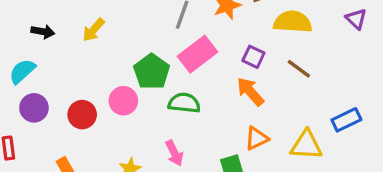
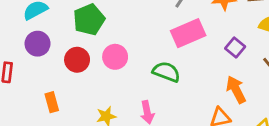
green pentagon: (152, 72) -> (89, 20), moved
orange arrow: (250, 92) -> (236, 90), moved

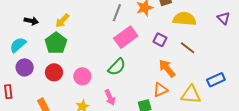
pink circle: (115, 57) -> (82, 76), moved
green semicircle: (166, 72) -> (117, 67), turned 126

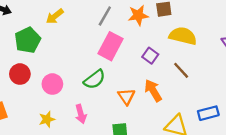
yellow arrow: (62, 21) -> (55, 16), moved
pink rectangle: (126, 37) -> (111, 46), turned -35
orange triangle: (160, 90) -> (126, 96), moved, turned -49

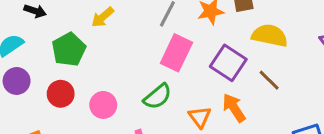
purple square: (150, 56) -> (228, 63), size x1.6

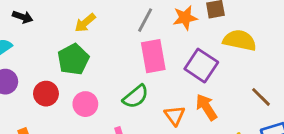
green pentagon: (69, 49) -> (73, 59), moved
pink rectangle: (176, 53) -> (153, 56), turned -36
brown line: (269, 80) -> (261, 97), moved

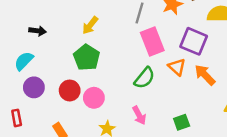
pink circle: (85, 104) -> (94, 98), moved
orange triangle: (175, 116) -> (177, 67), moved

